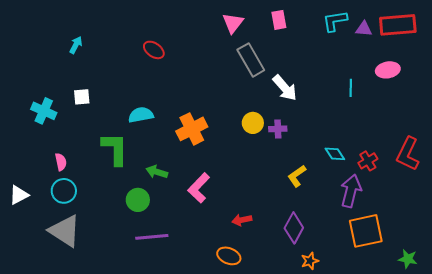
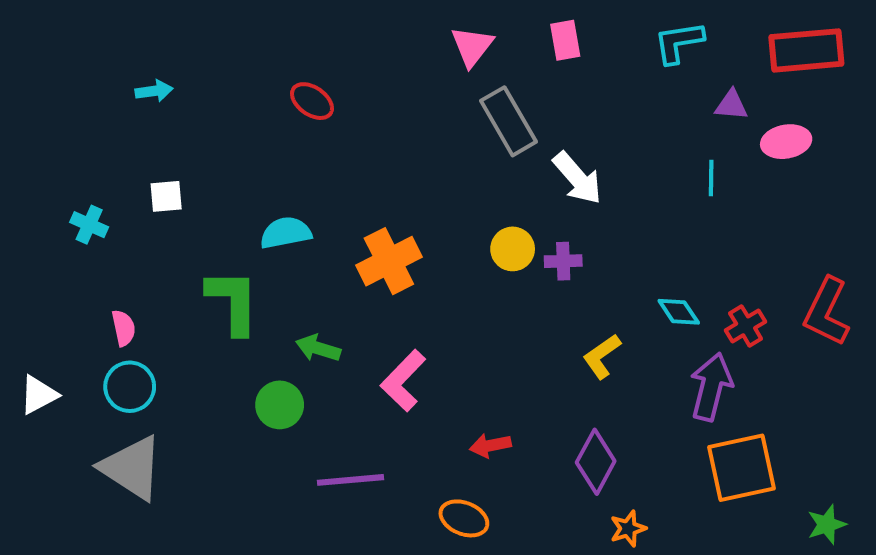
purple triangle: (364, 29) -> (731, 105), moved
cyan arrow: (76, 45) -> (154, 91), turned 54
cyan cross: (44, 111) -> (89, 225), size x0.7
purple line: (152, 237) -> (350, 480), moved
green star: (408, 259) -> (827, 524), turned -30

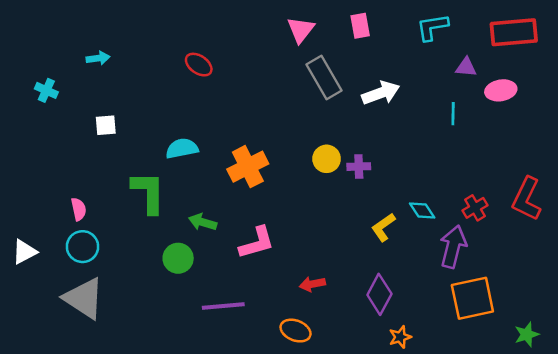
white arrow: (577, 178) -> (381, 93), moved, turned -69
cyan cross: (89, 225) -> (46, 90), moved
cyan diamond: (679, 312) -> (422, 210), moved
pink L-shape: (403, 381) -> (257, 243), turned -150

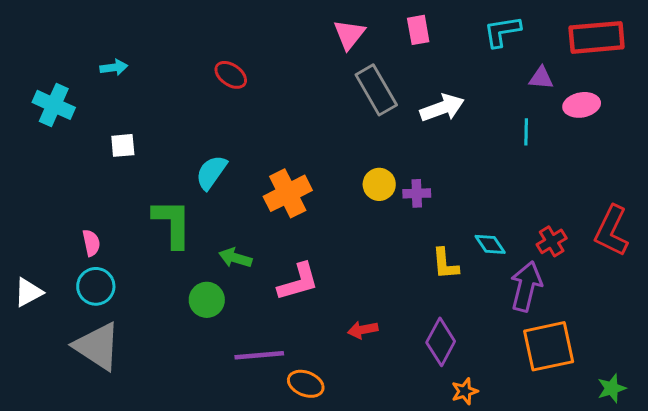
cyan cross: (46, 90) -> (54, 105), size x1.5
cyan semicircle: (182, 148) -> (211, 172), turned -44
yellow L-shape: (383, 227) -> (445, 264), turned -60
orange ellipse: (296, 331) -> (306, 384), moved

